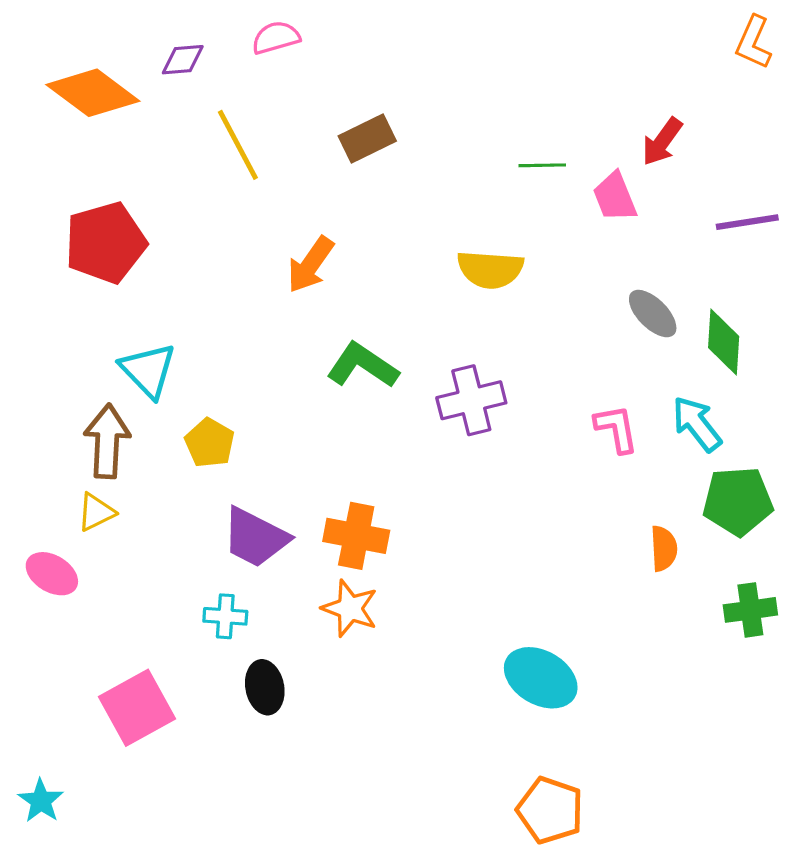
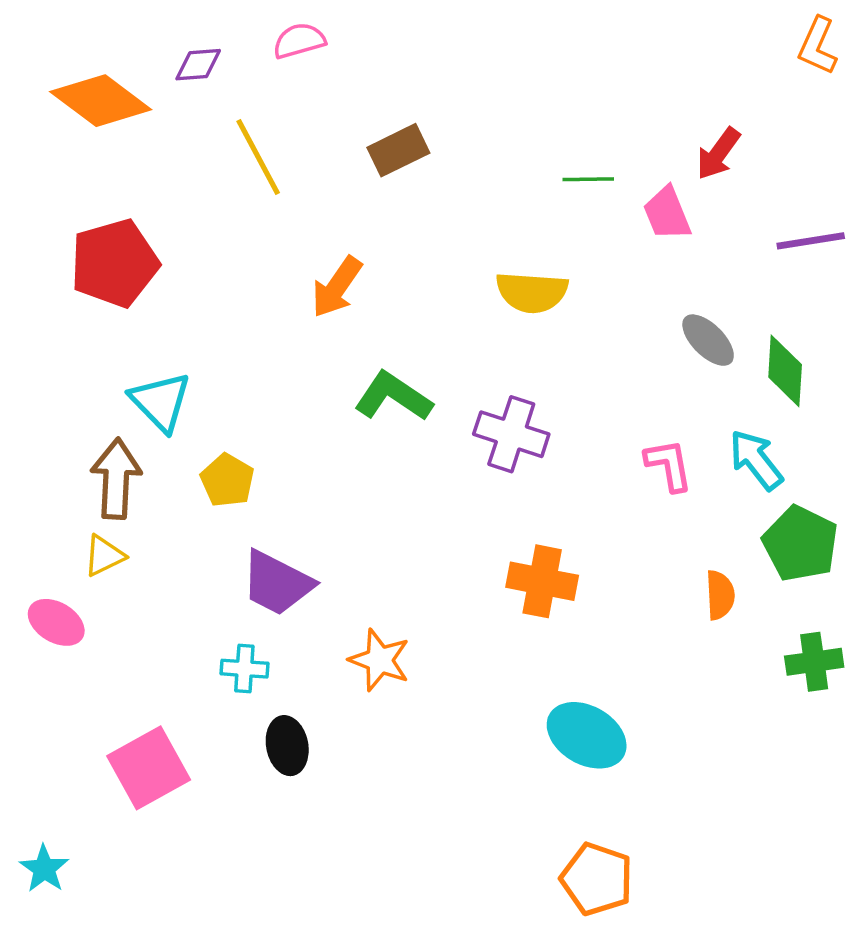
purple cross: (471, 400) -> (511, 434), turned 32
green pentagon: (738, 501) -> (800, 544), turned 30
orange cross: (356, 536) -> (542, 581), moved

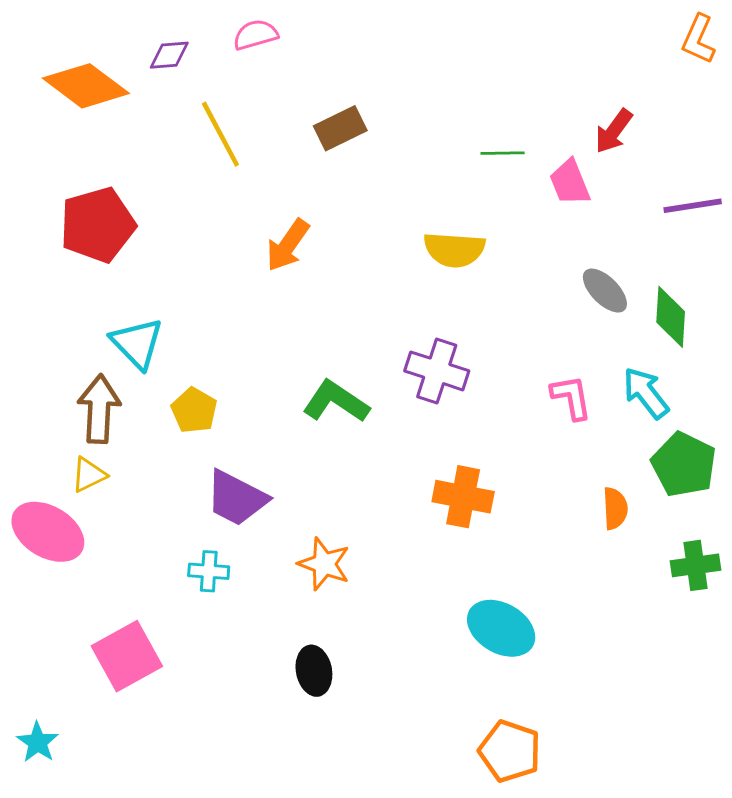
green L-shape: (393, 397) -> (336, 402), moved
pink ellipse: (56, 622) -> (48, 532), size x1.5
black ellipse: (287, 746) -> (314, 671), moved

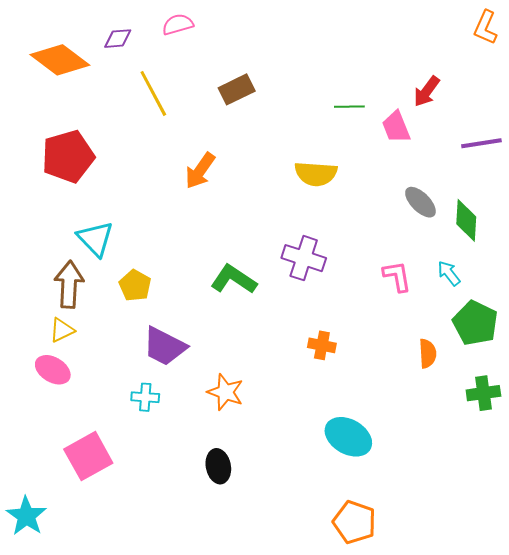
cyan arrow: (646, 393) -> (449, 273), size x0.7
orange cross: (463, 497) -> (322, 345), size x0.7
pink ellipse: (48, 532) -> (53, 370), moved, size x0.7
cyan star: (38, 742) -> (26, 516), size x1.4

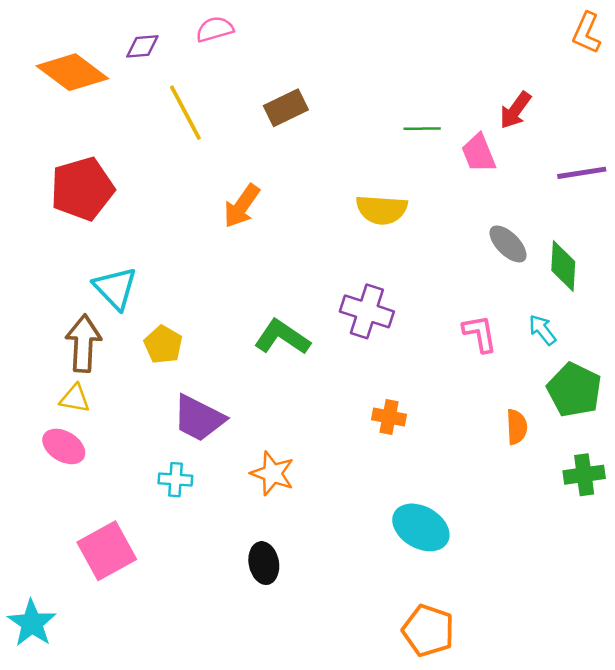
yellow triangle: (62, 330) -> (75, 399), turned 36

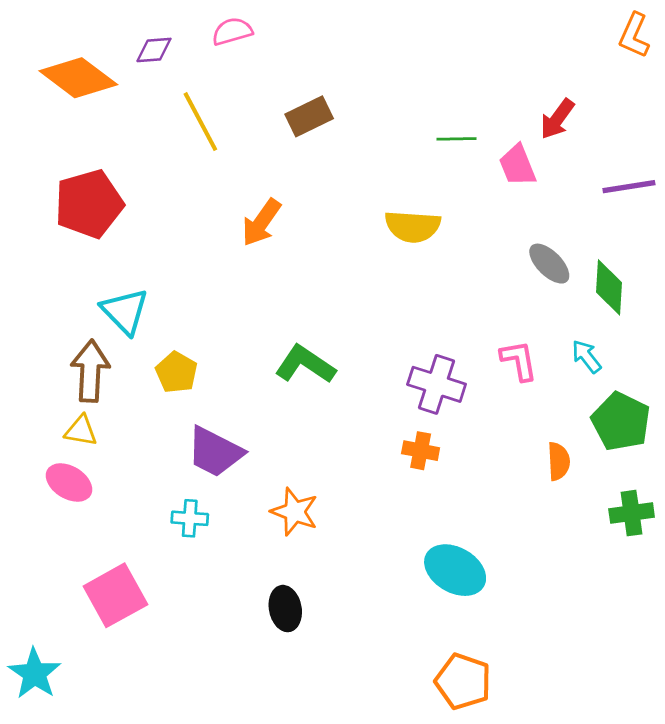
purple cross: (367, 311) -> (437, 384), moved

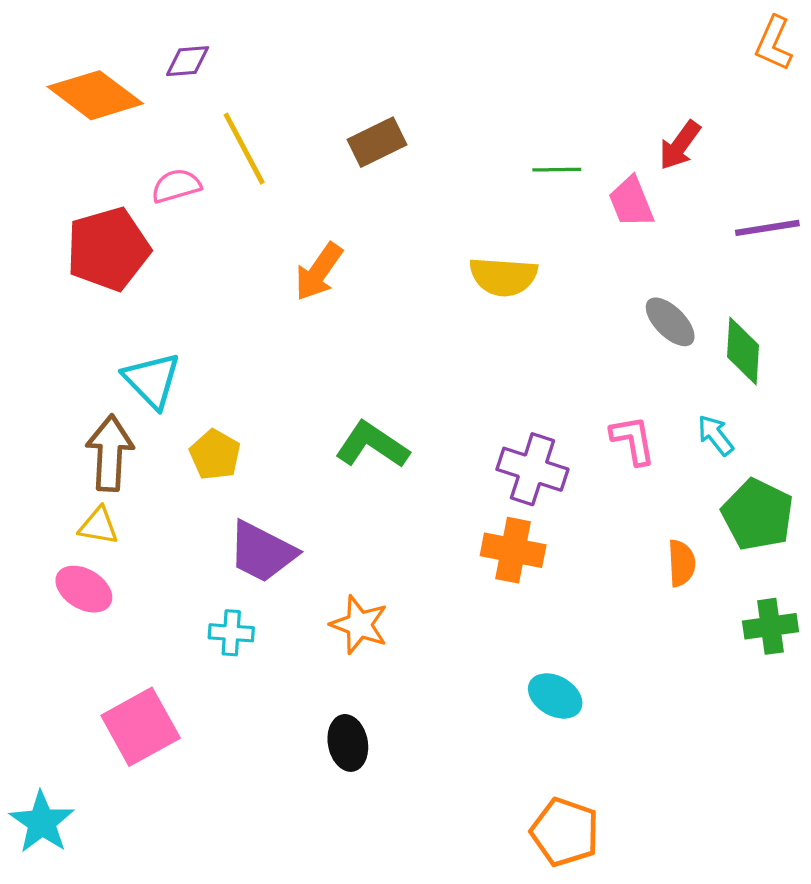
pink semicircle: (232, 31) -> (176, 186), moved
orange cross: (421, 451) -> (513, 550), size x1.4
cyan ellipse: (455, 570) -> (555, 696), size x0.7

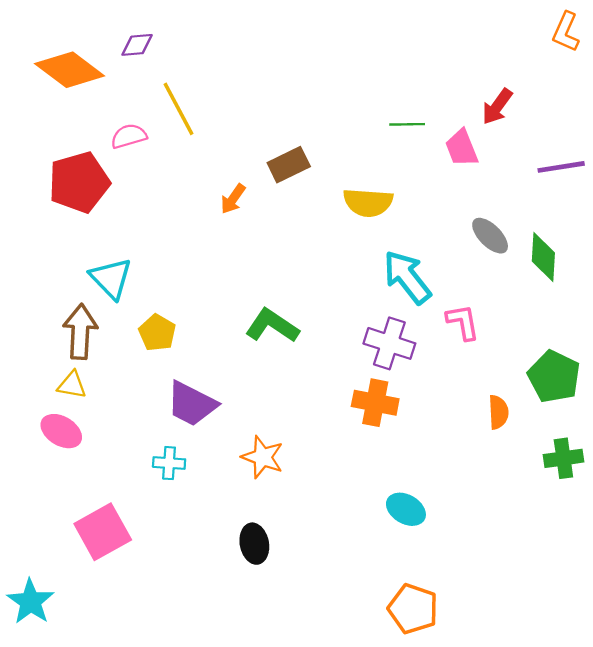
brown rectangle: (377, 142) -> (289, 165), moved
orange arrow: (319, 272) -> (233, 199), size x0.7
cyan arrow: (715, 435) -> (407, 277), moved, size x1.8

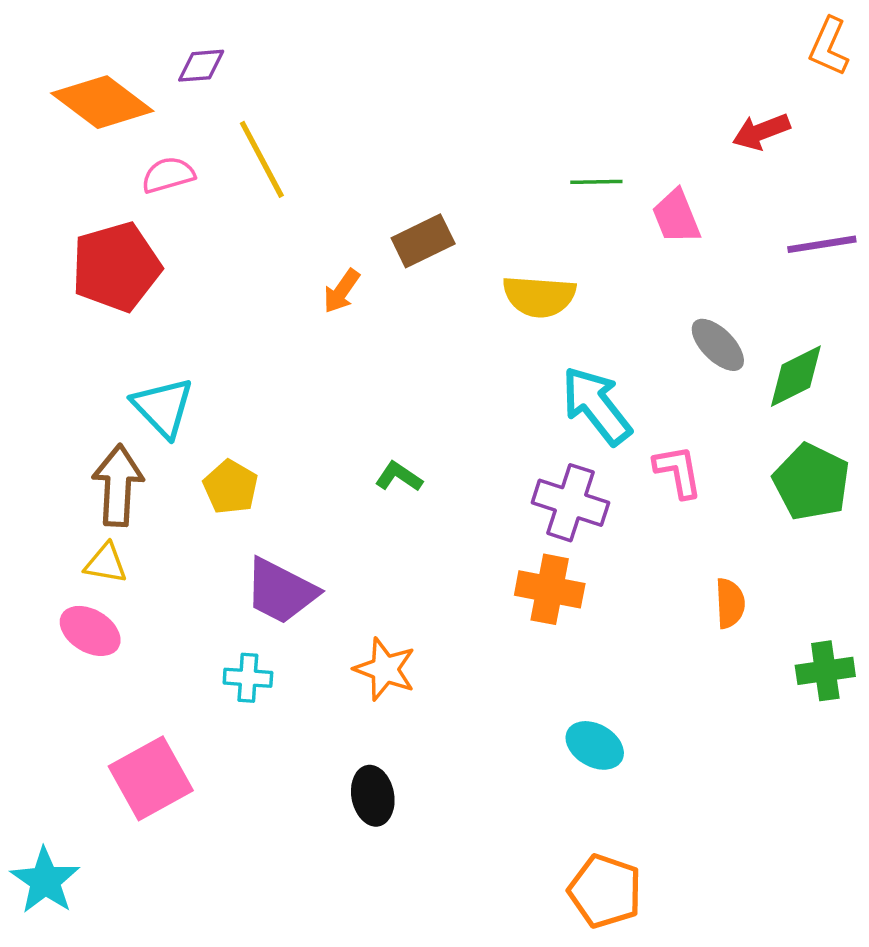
red arrow: (497, 107) -> (761, 132), moved, turned 33
pink semicircle: (129, 136) -> (168, 175), moved
green diamond: (543, 257) -> (796, 376), turned 60
green L-shape: (272, 326) -> (399, 477), size x0.6
green pentagon: (554, 377) -> (811, 482), moved

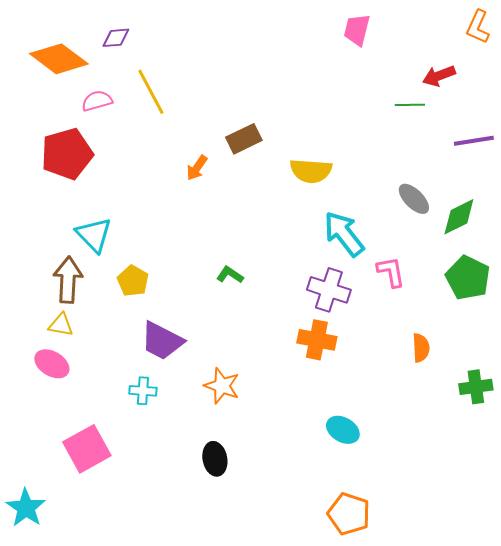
green line: (596, 182) -> (410, 105), moved
pink trapezoid: (676, 217) -> (357, 30), moved, turned 36

